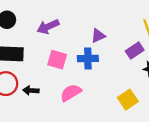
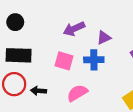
purple arrow: (48, 27) -> (74, 29), moved

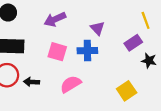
purple arrow: (74, 29) -> (55, 19), moved
purple triangle: (104, 38) -> (97, 28), turned -48

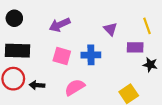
purple triangle: (97, 28) -> (110, 29), moved
purple rectangle: (133, 43) -> (135, 47), turned 35

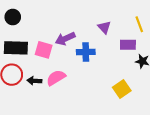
purple arrow: (60, 25) -> (65, 39), moved
pink square: (62, 56) -> (44, 50), moved
pink semicircle: (75, 87) -> (56, 78), moved

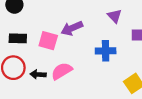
black rectangle: (16, 48) -> (18, 38), size x0.7
blue cross: (86, 52) -> (106, 51), moved

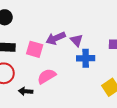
purple triangle: (115, 16) -> (77, 40), moved
black arrow: (38, 74) -> (26, 91), moved

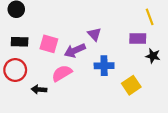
purple arrow: (56, 38) -> (75, 50), moved
blue cross: (86, 58) -> (104, 66), moved

